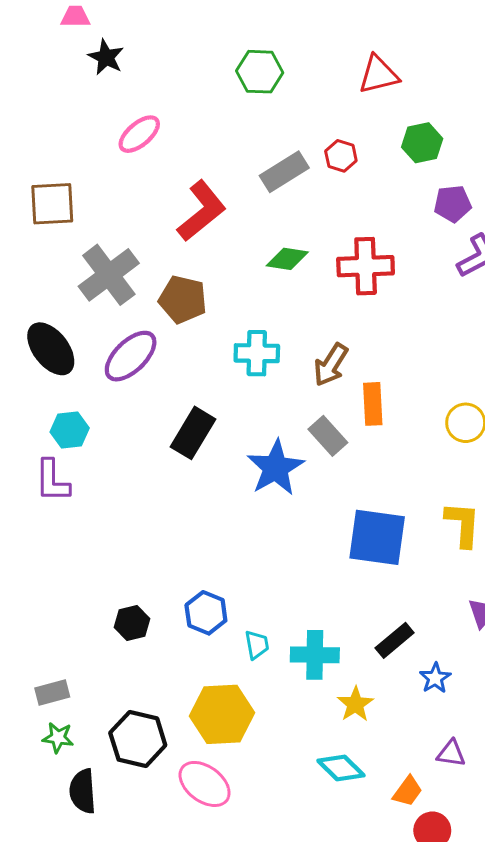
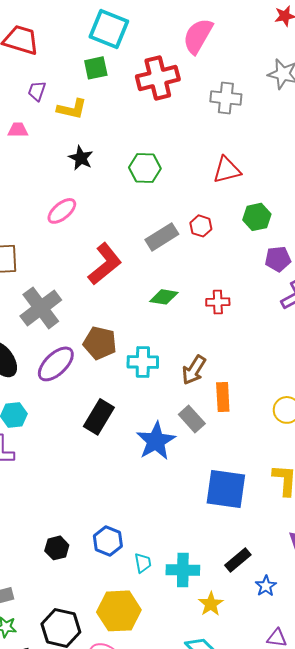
black star: (106, 57) -> (81, 158), moved
red cross: (366, 266) -> (218, 302), size x0.6
brown pentagon: (183, 299) -> (100, 343), moved

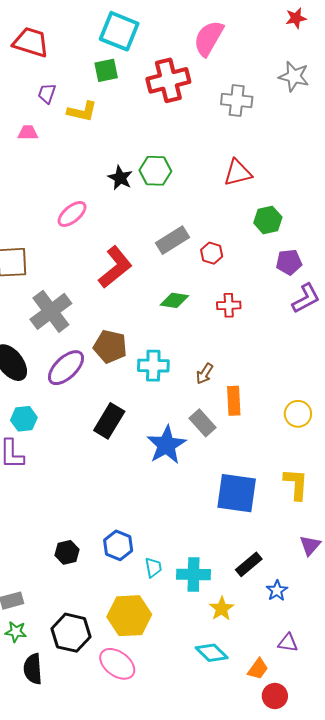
black star: (81, 158) -> (120, 178), moved
red hexagon: (201, 226) -> (212, 253), moved
brown arrow: (194, 370) -> (205, 374), size x0.7

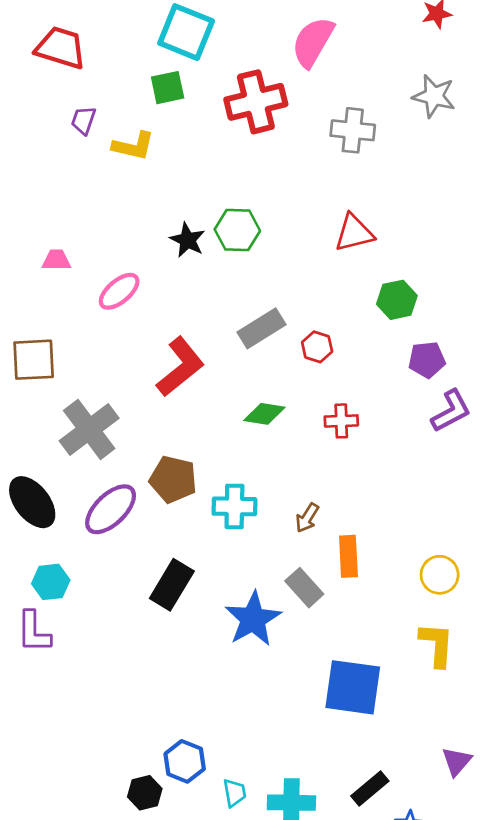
pink trapezoid: (28, 133) -> (56, 260), moved
yellow L-shape: (296, 484) -> (437, 645), moved
black hexagon: (67, 552) -> (145, 793), moved

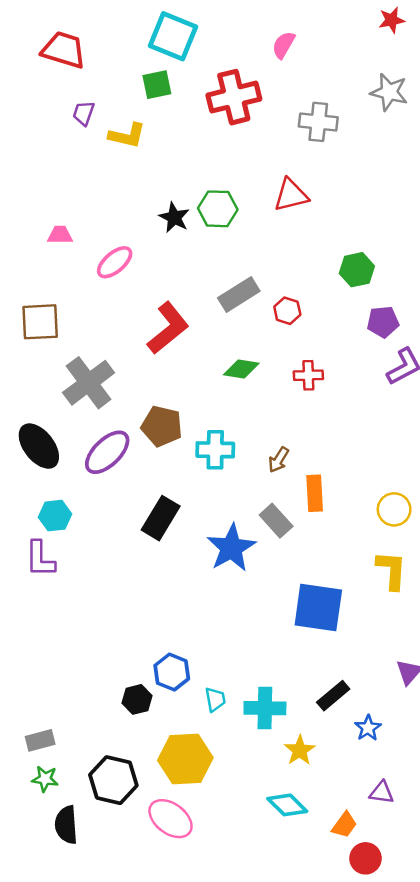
pink semicircle: (313, 42) -> (284, 45), size x0.6
red triangle: (354, 233) -> (291, 195), moved

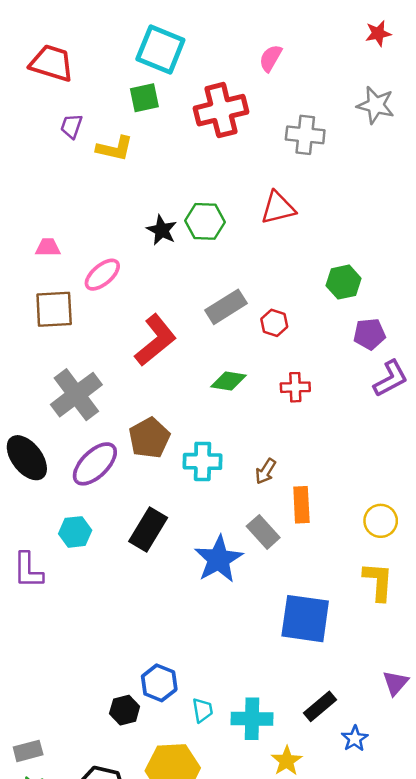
brown square: (40, 322) -> (54, 309), moved
brown pentagon: (162, 426) -> (149, 438), turned 30
cyan hexagon: (55, 516) -> (75, 532), moved

